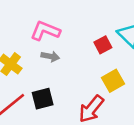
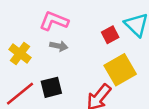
yellow square: (113, 81) -> (120, 70), size x1.4

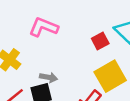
gray arrow: (59, 46) -> (49, 77), moved

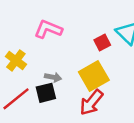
yellow square: (110, 76) -> (94, 76), moved

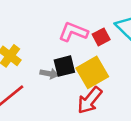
pink L-shape: (48, 29) -> (73, 32), moved
black square: (46, 93) -> (64, 66), moved

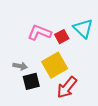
black square: (64, 66) -> (31, 81), moved
red arrow: (90, 100) -> (67, 87), moved

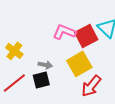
red square: (62, 37) -> (86, 36), size x1.6
black square: (31, 81) -> (41, 80), moved

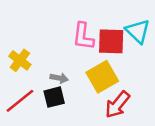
pink L-shape: (64, 32) -> (83, 36), turned -105
red square: (86, 36) -> (111, 41), turned 30

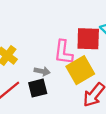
pink L-shape: (83, 36) -> (63, 52), moved

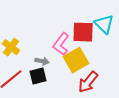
pink L-shape: (63, 52) -> (61, 44), turned 30

